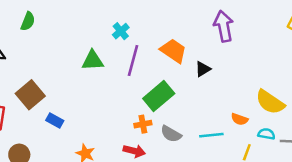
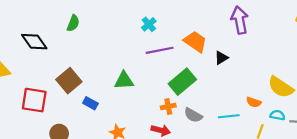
green semicircle: (28, 21) -> (73, 23), moved
green triangle: (93, 60) -> (124, 81), moved
purple line: (133, 60) -> (160, 50), turned 64

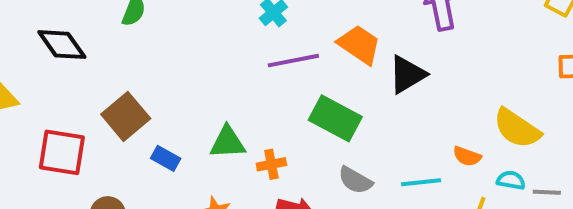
black triangle: (221, 58) -> (407, 75), size x1.5
green triangle: (124, 81) -> (228, 142), moved
green rectangle: (182, 82) -> (335, 118), turned 68
orange cross: (168, 107) -> (271, 164), moved

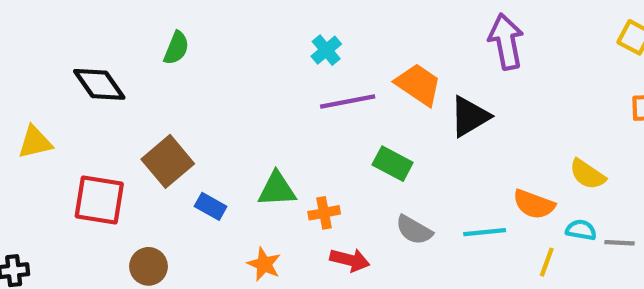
green rectangle: (335, 118) -> (393, 164), size x0.7
yellow semicircle: (517, 128) -> (587, 174), size x0.7
orange semicircle: (467, 156) -> (534, 204), size x1.4

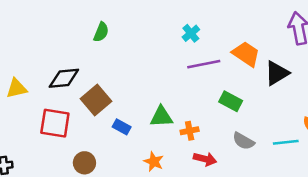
black diamond: (99, 84) -> (64, 78), moved, turned -60

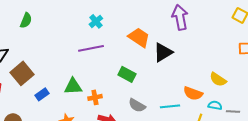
purple line: (204, 64) -> (91, 48), moved
blue rectangle: (122, 127) -> (42, 94), turned -64

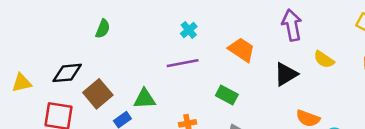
black triangle: (163, 52) -> (286, 74), moved
yellow semicircle: (218, 79) -> (324, 59), moved
green triangle: (73, 86) -> (145, 99), moved

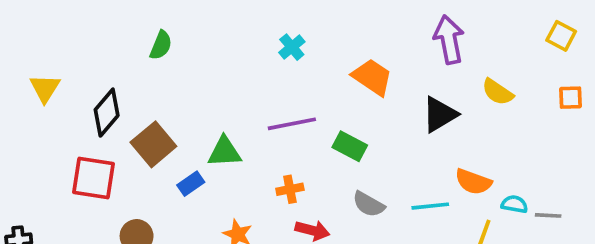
purple line: (183, 63) -> (292, 124), moved
black diamond: (67, 73) -> (107, 113), turned -44
yellow triangle: (22, 83) -> (45, 88), moved, turned -45

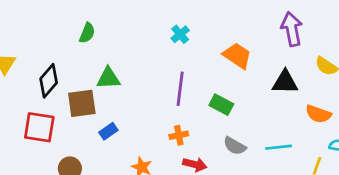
black triangle: (440, 114) -> (285, 82), turned 32
purple line: (292, 124) -> (180, 89), turned -72
brown square: (153, 144) -> (82, 103), turned 32
green triangle: (224, 152) -> (108, 78), moved
orange semicircle: (473, 182) -> (318, 114), moved

